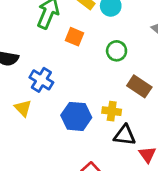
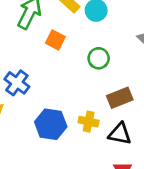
brown rectangle: (139, 86) -> (120, 98), turned -60
black triangle: (125, 135) -> (120, 134), moved

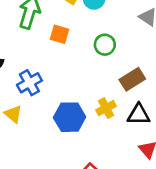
blue cross: (17, 83) -> (29, 83), turned 35
yellow cross: (89, 122) -> (106, 108), turned -30

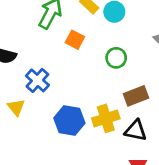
blue cross: (29, 83) -> (37, 80), turned -30
yellow cross: (106, 108) -> (106, 118), size x1.4

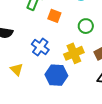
blue cross: (37, 80) -> (40, 47), moved
yellow cross: (106, 118) -> (74, 53), moved

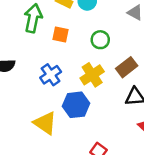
blue cross: (40, 47) -> (51, 75), turned 30
yellow triangle: (17, 69) -> (45, 123), moved, size x1.5

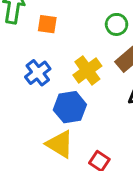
green circle: (100, 40) -> (117, 24), moved
yellow triangle: (45, 123) -> (60, 144), moved

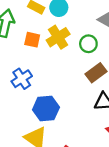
yellow cross: (87, 70) -> (58, 37), moved

